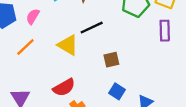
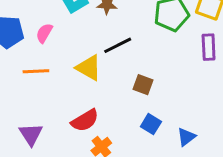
orange line: (25, 47) -> (36, 71), turned 42
brown square: (111, 60) -> (143, 85), turned 35

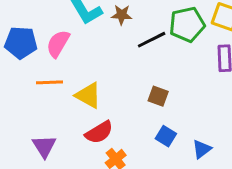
pink semicircle: (44, 33) -> (58, 44), size x1.4
black line: (118, 45) -> (152, 40), moved
yellow triangle: (89, 68) -> (88, 95), moved

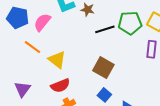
orange line: (49, 82) -> (33, 47), turned 30
brown square: (158, 96) -> (103, 68), size x1.5

